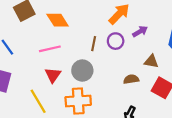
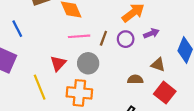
pink line: (50, 49) -> (79, 36), moved

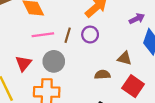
purple arrow: (151, 33) -> (137, 19), moved

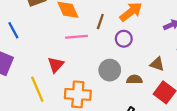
brown line: (68, 35) -> (100, 21), moved
gray circle: (54, 61) -> (110, 70), moved

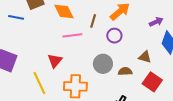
blue line: (13, 30) -> (16, 17), moved, turned -49

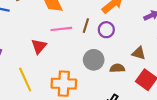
brown line: (93, 21) -> (86, 26), moved
red triangle: (55, 61) -> (39, 46), moved

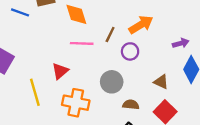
brown line: (86, 26) -> (110, 34), moved
red triangle: (39, 46) -> (60, 71), moved
brown semicircle: (117, 68) -> (131, 105), moved

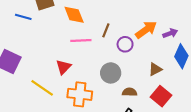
orange arrow: (141, 25) -> (146, 30), moved
brown triangle: (161, 82) -> (155, 69), turned -48
yellow line: (35, 92) -> (42, 88), turned -35

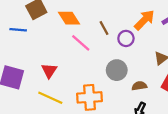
brown line: (106, 30) -> (104, 28), turned -40
pink line: (81, 41) -> (81, 43), turned 54
red triangle: (63, 67) -> (49, 71), moved

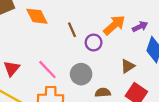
pink line: (81, 43) -> (47, 70), moved

